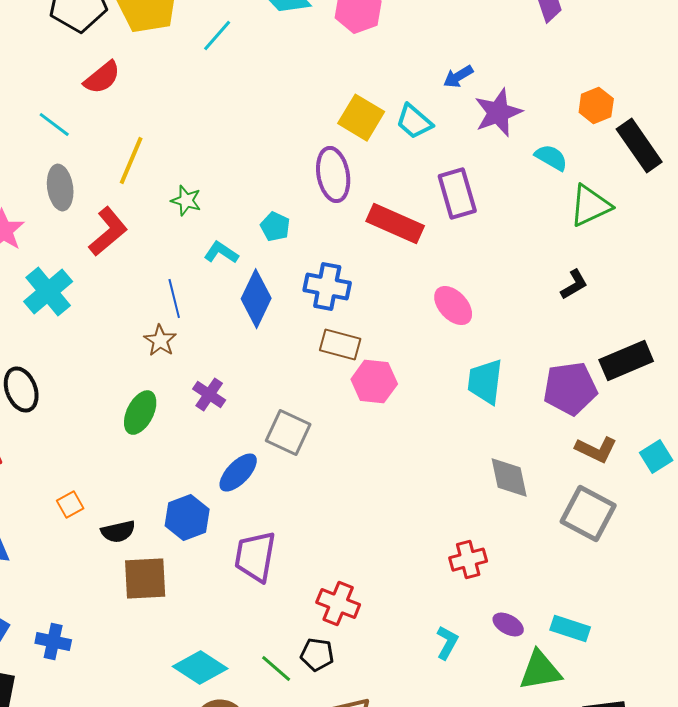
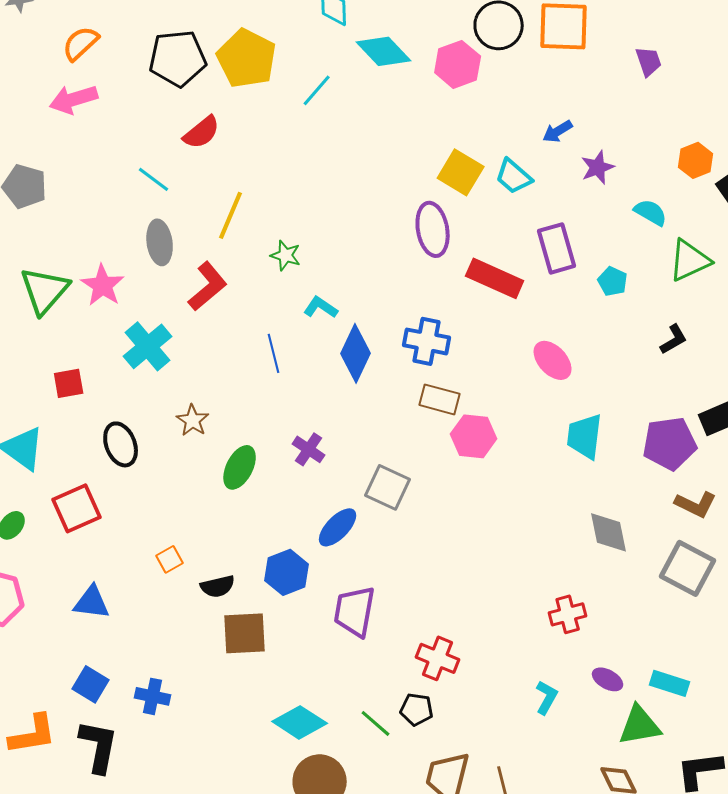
purple star: (498, 113) -> (598, 167), size x0.7
cyan pentagon: (275, 227) -> (613, 281), moved
brown star: (160, 341) -> (193, 420), moved

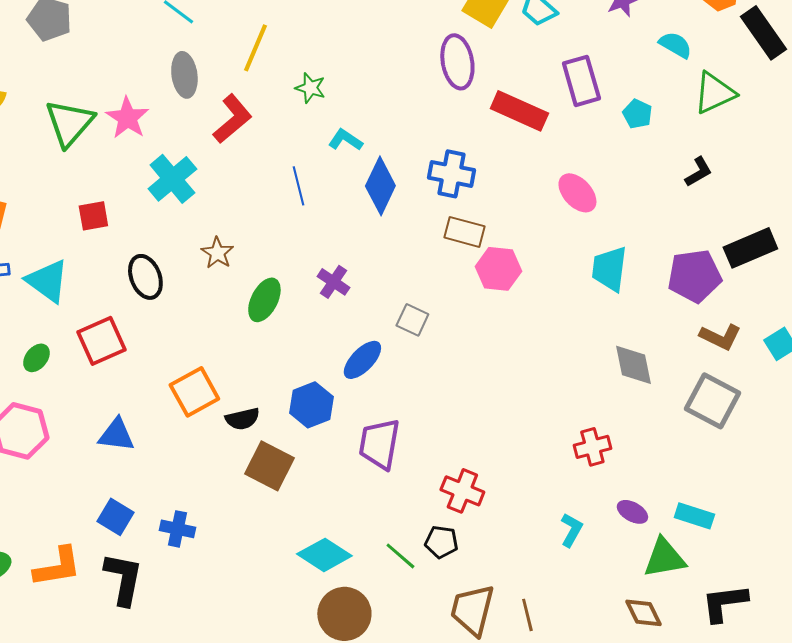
gray square: (388, 487) -> (412, 320), size x0.7
orange square: (170, 559) -> (194, 392), size x1.8
brown square: (245, 633) -> (269, 466), turned 30

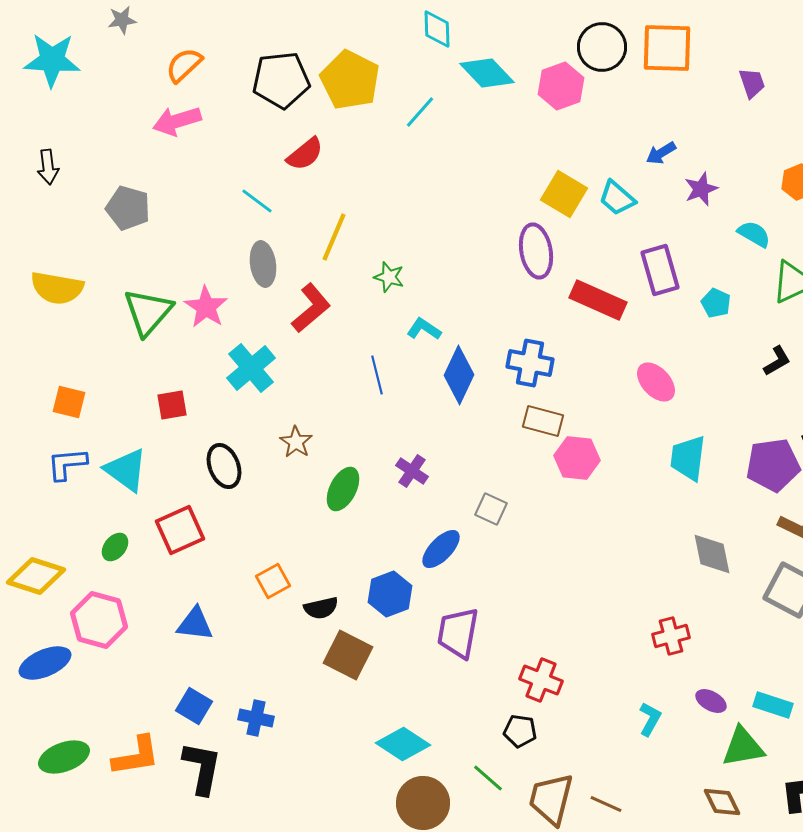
orange square: (194, 392) -> (273, 581), size x0.7
green line: (400, 556) -> (488, 778), moved
brown line: (527, 615) -> (606, 804), turned -52

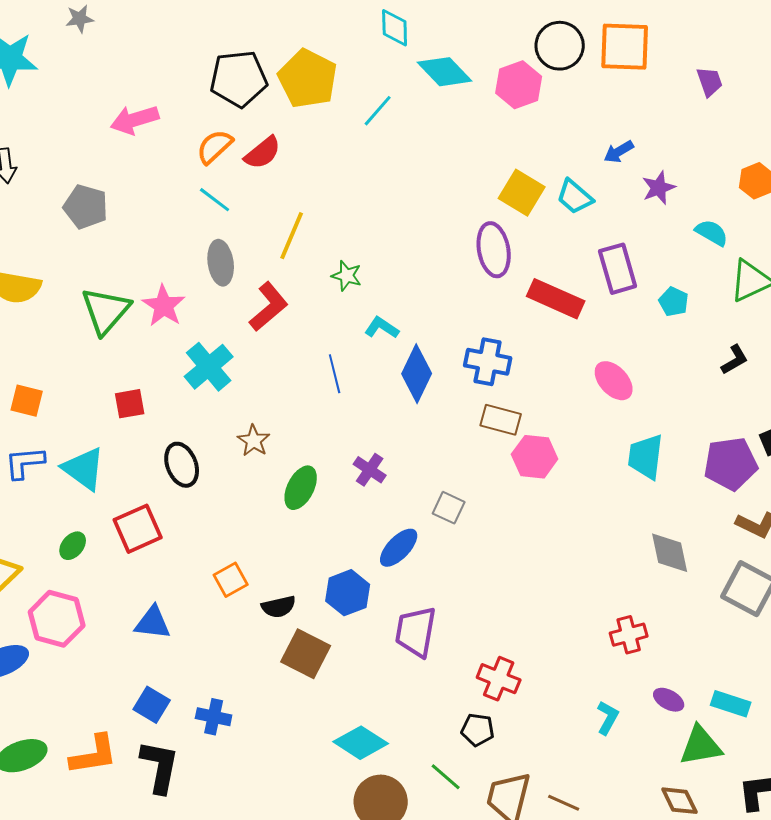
orange semicircle: (184, 65) -> (215, 147), moved

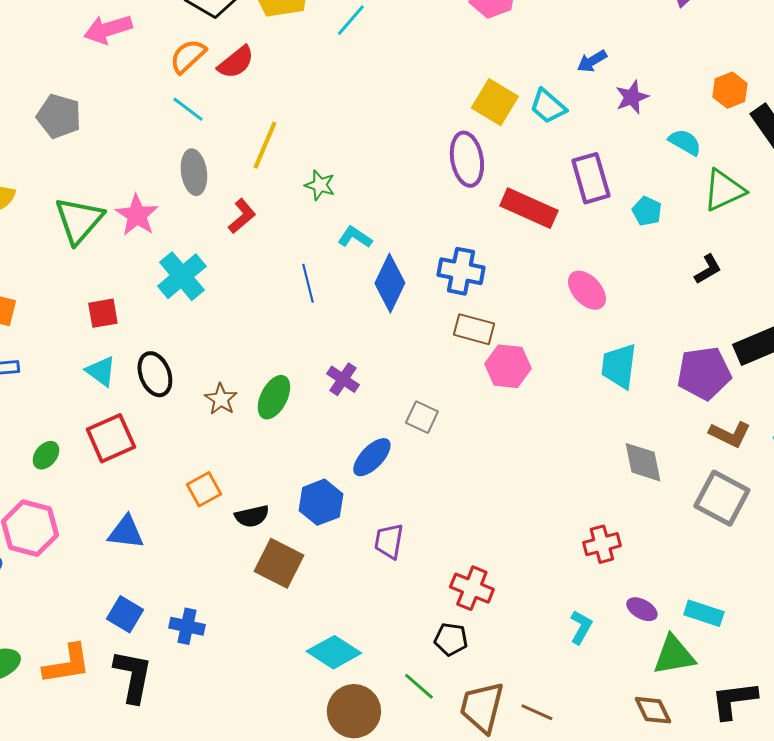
red L-shape: (269, 307) -> (242, 216), size x0.7
brown star: (254, 441) -> (221, 399), moved
cyan triangle: (84, 469) -> (101, 371), moved, size x0.7
purple trapezoid: (416, 632) -> (389, 541), size x0.7

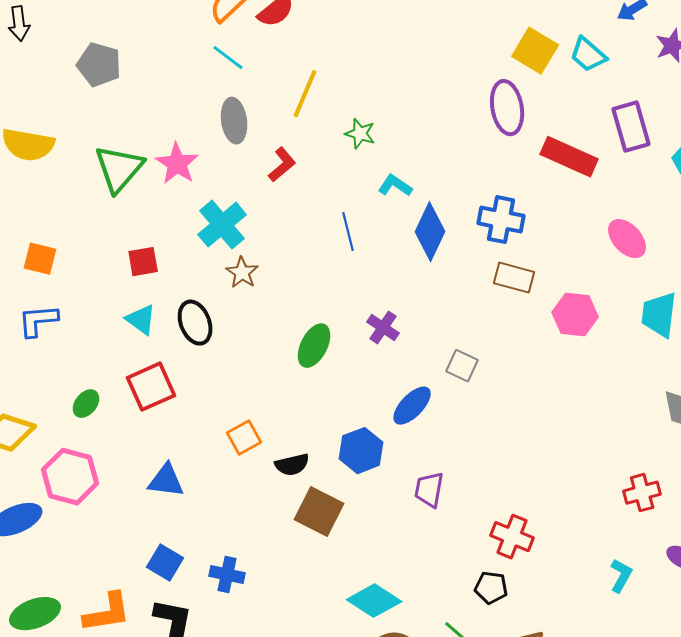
pink hexagon: (508, 366) -> (575, 315), moved
brown star: (221, 399) -> (242, 273), moved

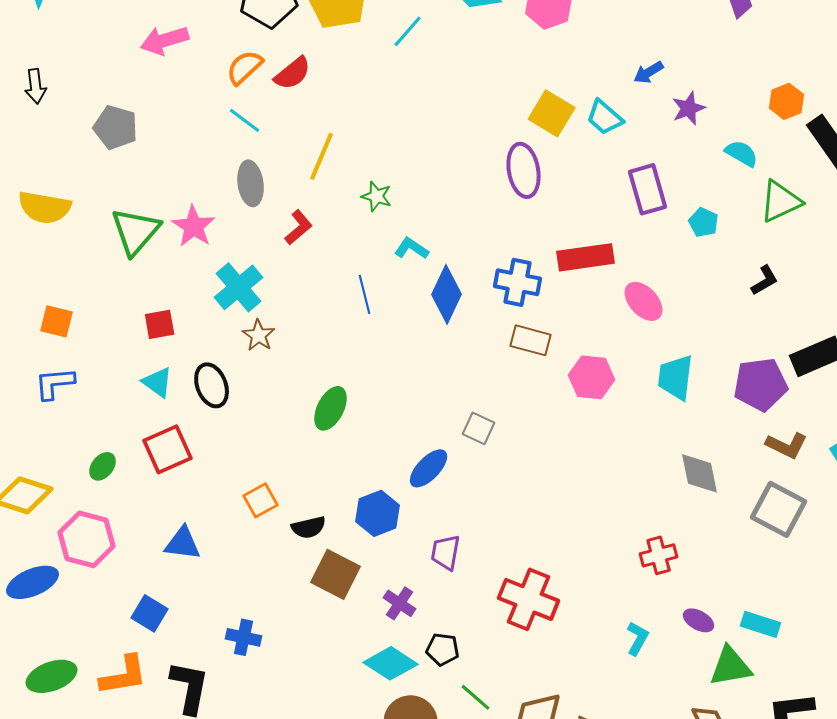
red rectangle: (569, 157) -> (586, 257), moved, turned -32
purple cross: (383, 328) -> (400, 603), moved
red cross: (512, 537) -> (529, 599), size x1.4
blue square: (165, 563) -> (150, 613), moved
black pentagon: (491, 588) -> (443, 649), moved

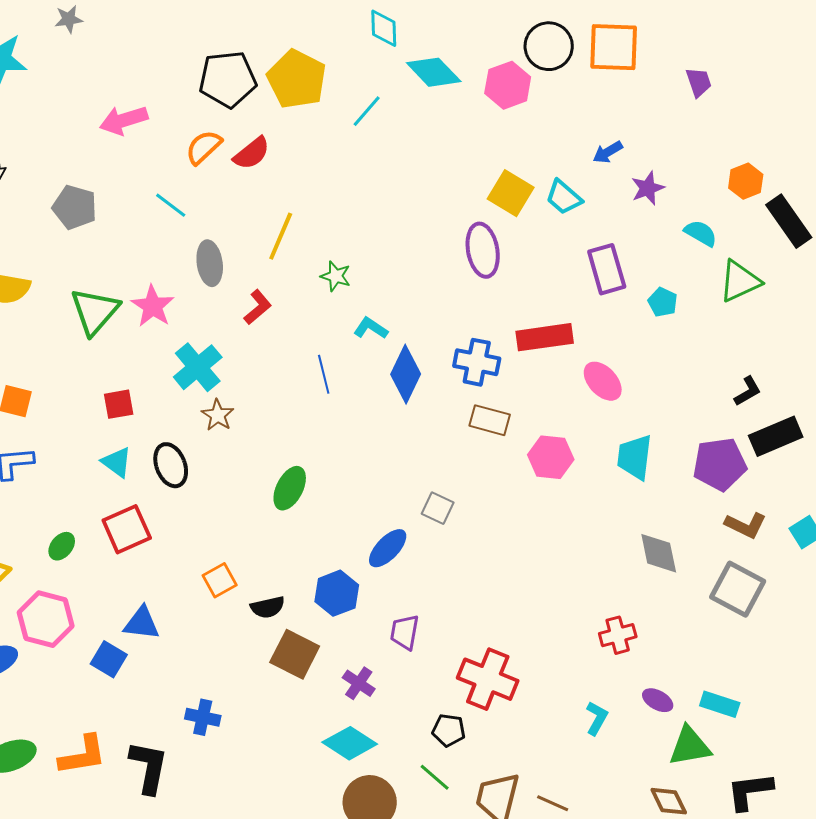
cyan line: (245, 120) -> (171, 205), moved
black L-shape: (765, 280) -> (748, 391), moved
blue square: (150, 613) -> (109, 659), moved
black pentagon: (443, 649) -> (449, 730), moved

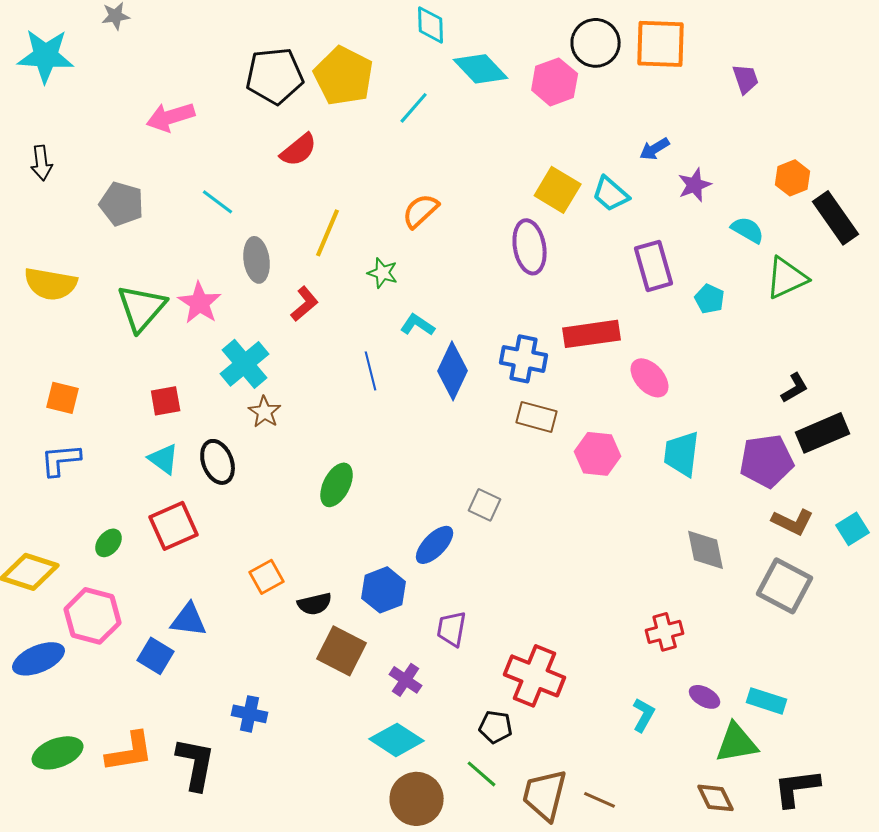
orange semicircle: (204, 147) -> (421, 211), moved

